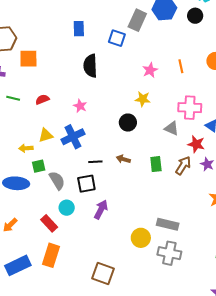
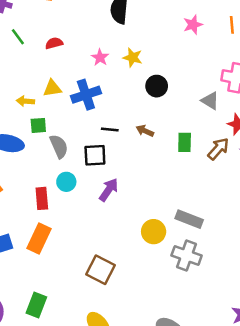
green line: (13, 98) -> (18, 37), turned 32
yellow star: (143, 99) -> (133, 57), moved
red rectangle: (49, 223) -> (42, 198), turned 30

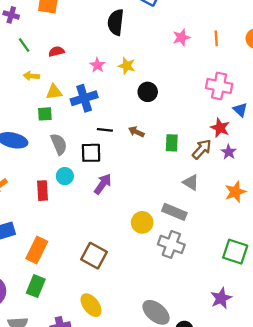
yellow arrow: (25, 101) -> (31, 76), moved
gray triangle: (210, 101) -> (191, 182), moved
green square: (38, 125) -> (45, 114), moved
orange rectangle: (39, 239) -> (37, 250), moved

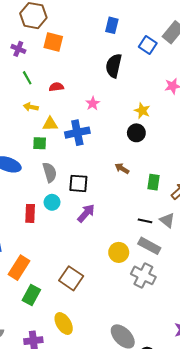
yellow star: (127, 66) -> (142, 111), moved
black line: (105, 130) -> (145, 221), moved
green rectangle: (36, 286) -> (31, 295), moved

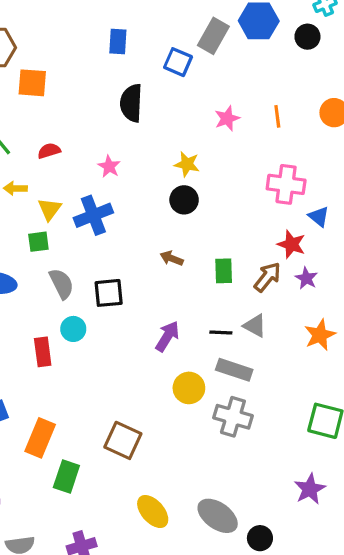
yellow triangle: (50, 124) -> (50, 209), turned -42
purple arrow: (86, 213) -> (167, 336), moved
yellow ellipse: (64, 324) -> (153, 512), moved

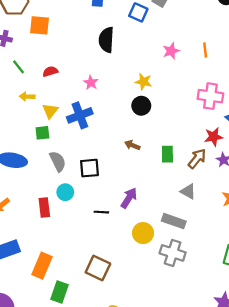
red star: (291, 244) -> (214, 137), turned -30
black line: (221, 333) -> (101, 212), moved

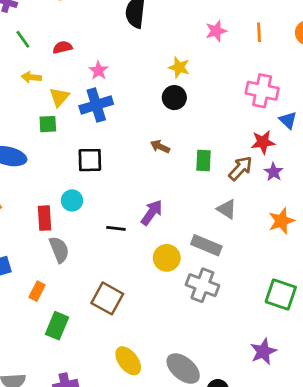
pink star: (91, 83) -> (98, 70), moved
gray semicircle: (58, 161) -> (59, 250), moved
black square: (89, 168) -> (90, 160), moved
orange rectangle: (42, 266) -> (37, 291), size x0.6

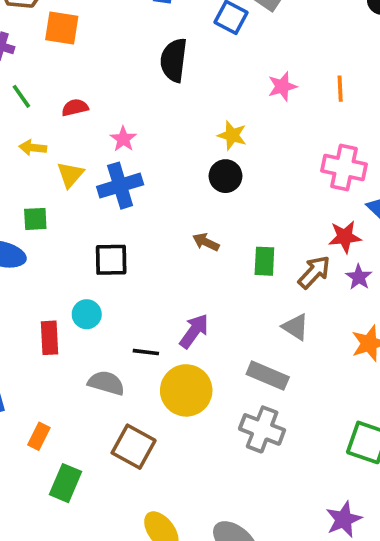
green square: (48, 124) -> (35, 219), moved
gray semicircle: (59, 250) -> (106, 383), moved, turned -52
yellow circle: (167, 258) -> (186, 390), moved, size x1.4

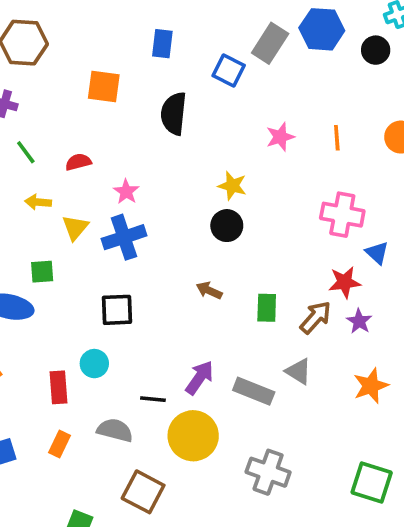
orange square: (62, 28) -> (104, 87), moved
gray rectangle: (268, 376) -> (254, 391), moved
orange rectangle: (39, 436) -> (59, 444), moved

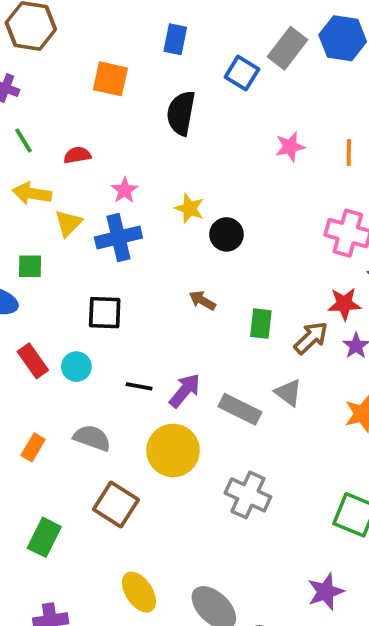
yellow star: (232, 186) -> (190, 208), moved
yellow arrow: (38, 202) -> (32, 193), size x1.4
red rectangle: (59, 387) -> (33, 361), moved, turned -36
black line: (153, 399) -> (139, 386), moved

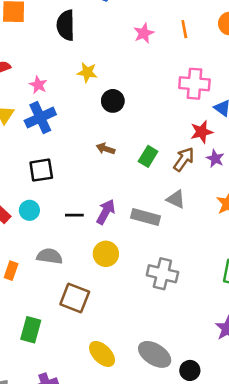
yellow star: (190, 208) -> (87, 72), moved
green rectangle: (261, 324) -> (148, 156), turned 36
yellow circle: (173, 450) -> (106, 254), size x0.7

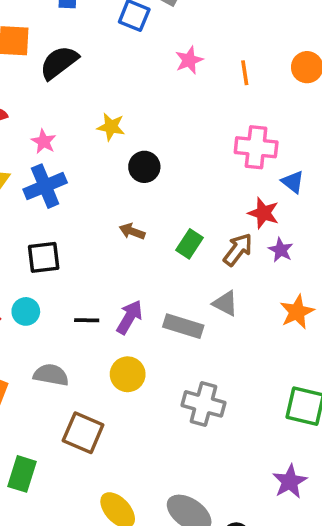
black semicircle: (66, 25) -> (59, 62), moved, turned 52
pink star: (144, 33) -> (189, 60), moved
red star: (202, 132) -> (263, 213), turned 30

